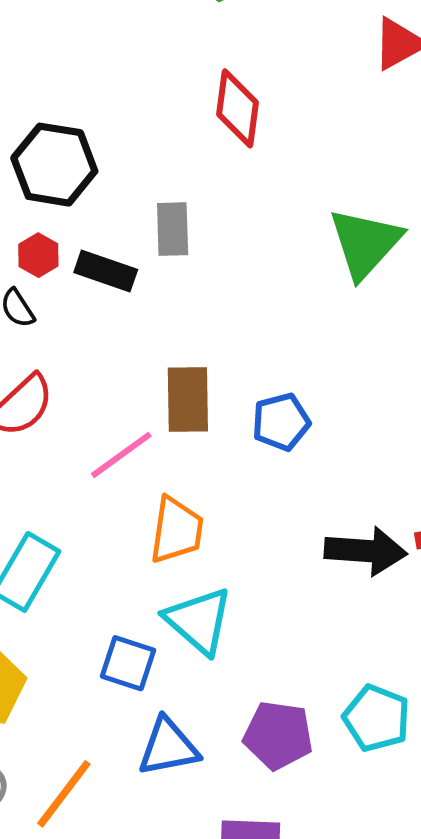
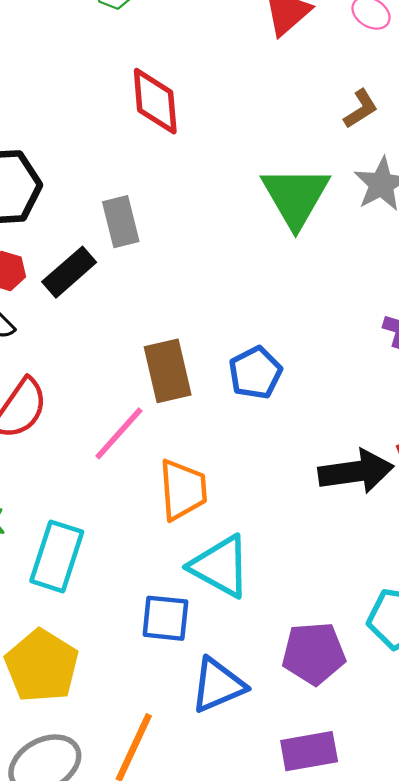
black rectangle: (106, 271) -> (69, 272), turned -48

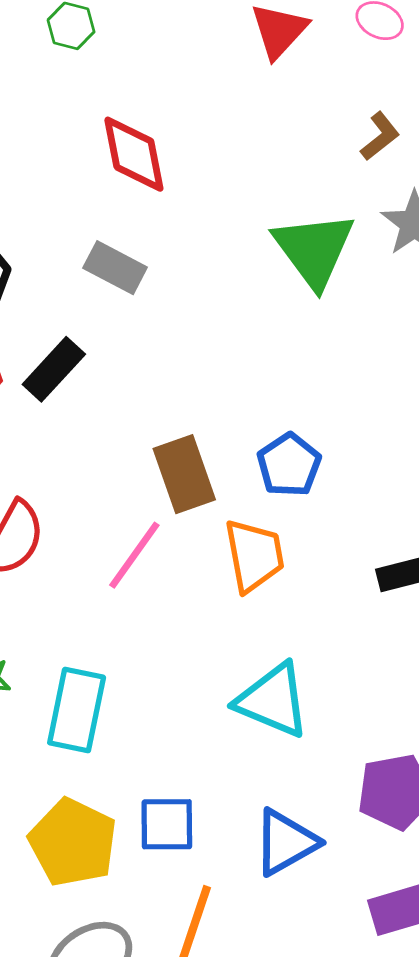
gray rectangle: (121, 222) -> (115, 268), moved, turned -42
orange trapezoid: (183, 490) -> (254, 555), moved
blue square: (165, 618) -> (167, 824), moved

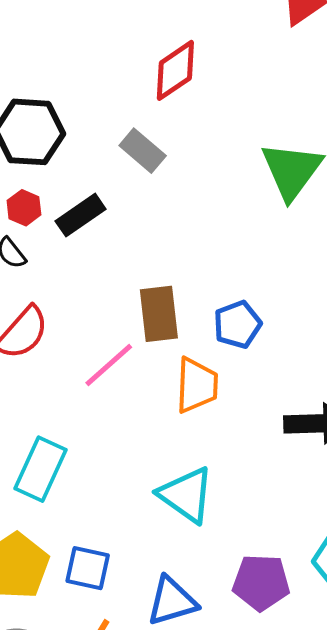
red diamond: (134, 154) -> (175, 70), turned 54

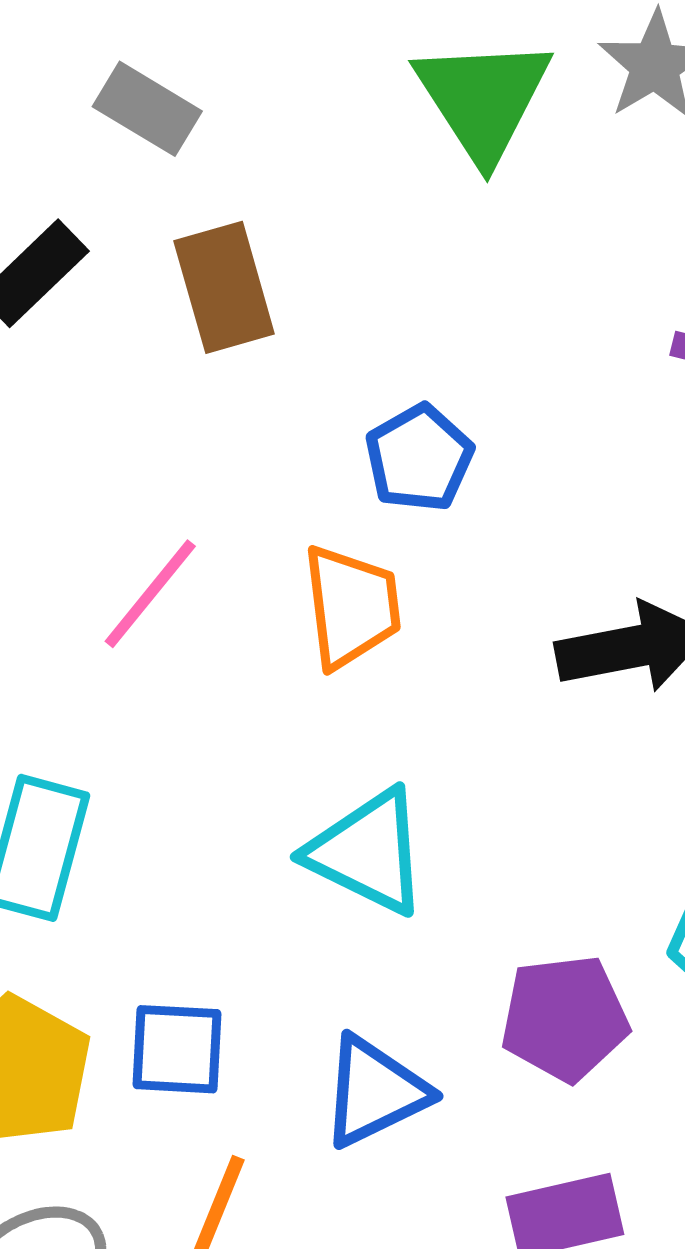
brown rectangle: (159, 314) -> (224, 287), moved

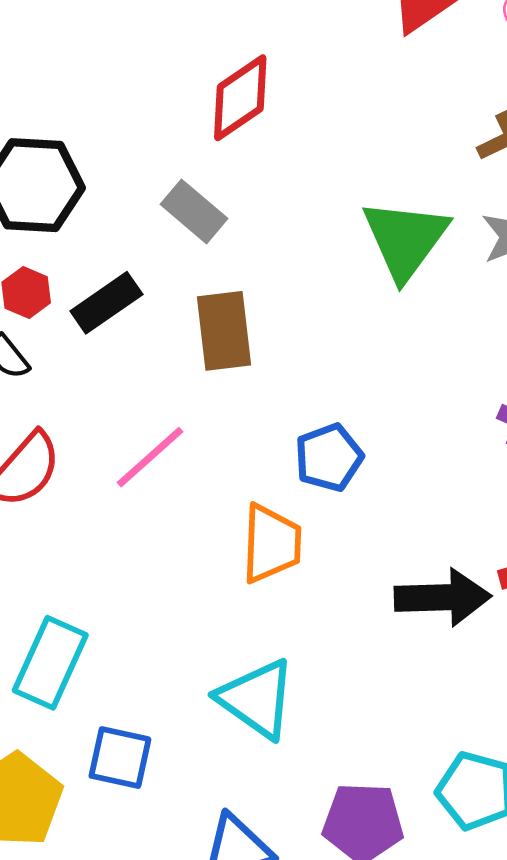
pink line: (150, 594) -> (150, 457), moved
blue square: (177, 1049) -> (120, 758), moved

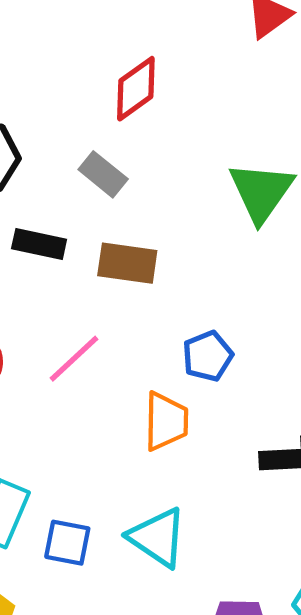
black rectangle: (106, 303) -> (39, 244), turned 48
brown rectangle: (224, 331) -> (127, 263), turned -74
blue square: (120, 758) -> (67, 543), moved

